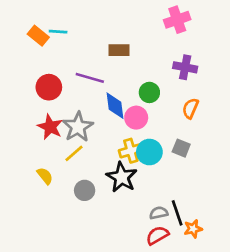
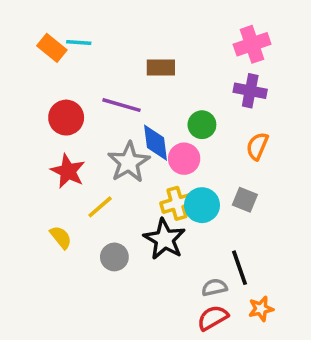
pink cross: (177, 20) -> (252, 44), moved
gray star: (78, 127) -> (129, 162), moved
black line: (177, 213) -> (240, 268), moved

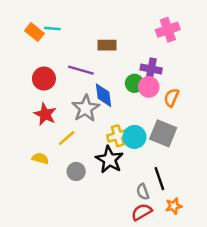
purple cross: (250, 91) -> (151, 69), moved
pink circle: (184, 159) -> (149, 87), moved
gray square: (245, 200) -> (163, 133), size x1.6
yellow semicircle: (61, 237) -> (40, 158), turned -35
gray semicircle: (214, 287) -> (143, 192), turned -98

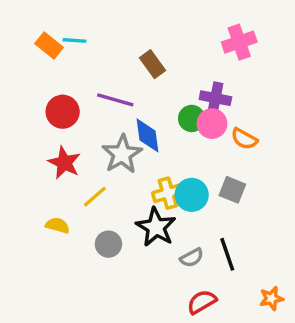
brown rectangle: (107, 45) -> (153, 64), turned 54
orange semicircle: (171, 98) -> (244, 139), turned -84
gray square: (163, 133) -> (232, 190), size x0.7
gray semicircle: (143, 192) -> (192, 258), moved, turned -98
orange star: (174, 206) -> (271, 298), moved

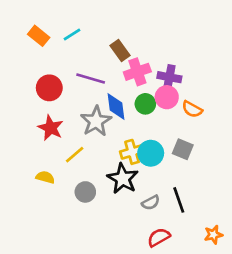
cyan line: (75, 40) -> (72, 34), moved, turned -36
pink cross: (239, 42) -> (137, 72), moved
green circle: (192, 118) -> (145, 104), moved

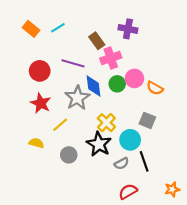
purple cross: (169, 77) -> (128, 29), moved
yellow cross: (132, 152) -> (106, 123), turned -30
cyan circle: (151, 153) -> (130, 140), moved

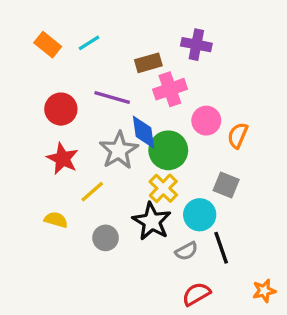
brown rectangle: (97, 41) -> (148, 63), turned -70
green circle: (117, 84) -> (168, 150), moved, size x1.5
orange semicircle: (155, 88) -> (238, 135), turned 84

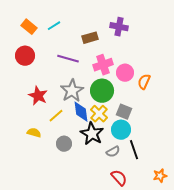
pink cross: (170, 89) -> (103, 65), moved
red circle: (61, 109) -> (25, 56), moved
blue diamond: (144, 132) -> (81, 112), moved
gray square: (226, 185) -> (124, 112), moved
red semicircle: (196, 294) -> (119, 178), turned 78

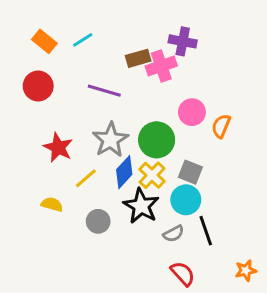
pink cross: (103, 65) -> (161, 66), moved
blue diamond: (81, 112) -> (124, 172), turned 50

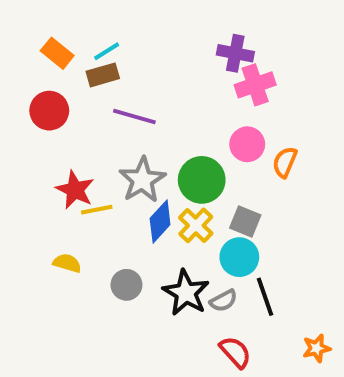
brown rectangle: (138, 58) -> (103, 75), moved
pink cross: (161, 66) -> (255, 85), moved
yellow line: (86, 178) -> (97, 210), moved, turned 30
black star: (141, 206) -> (186, 293), moved

